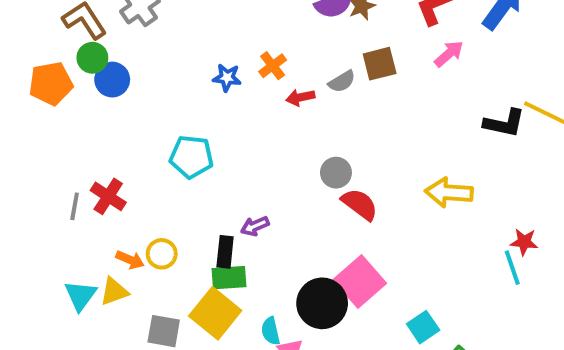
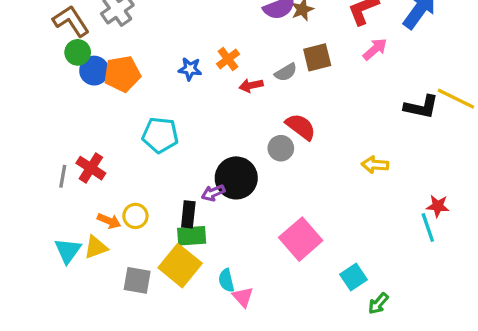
orange pentagon: (51, 84) -> (122, 74), moved
yellow arrow: (449, 192) -> (375, 165), size x0.7
red semicircle: (360, 204) -> (301, 127), moved
black circle: (322, 303) -> (236, 178), moved

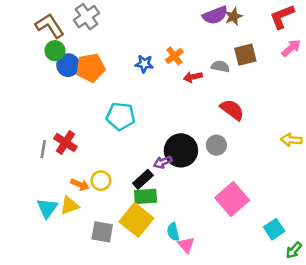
gray semicircle: (286, 72) -> (220, 66), turned -138
gray circle: (281, 148) -> (216, 145), moved
black rectangle: (188, 214) -> (143, 179), turned 42

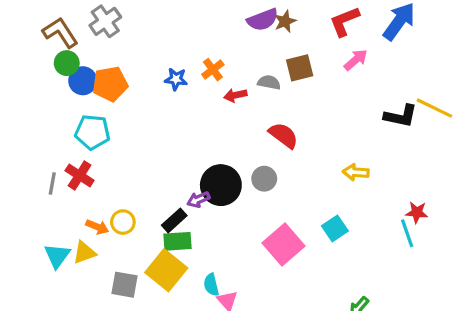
cyan pentagon: (121, 116) -> (92, 132), moved
cyan square: (274, 229) -> (335, 228), moved

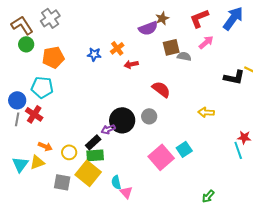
purple semicircle: (263, 20) -> (148, 28), moved
blue circle: (83, 81) -> (17, 100), moved
gray semicircle: (269, 82) -> (184, 56), moved
yellow circle: (123, 222) -> (69, 152), moved
cyan square: (335, 228) -> (184, 149), moved

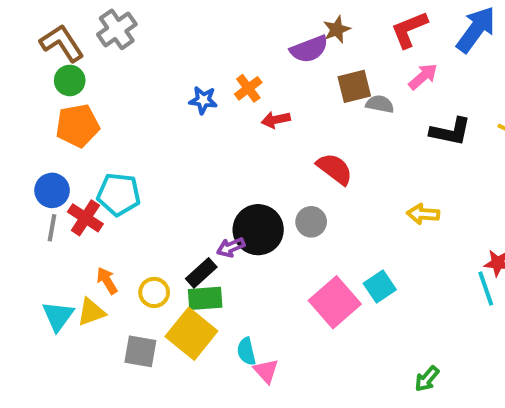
orange pentagon: (53, 57) -> (78, 126), moved
black L-shape: (234, 77) -> (450, 132), moved
cyan pentagon: (42, 87) -> (119, 194), moved
orange arrow: (45, 146) -> (107, 281), turned -144

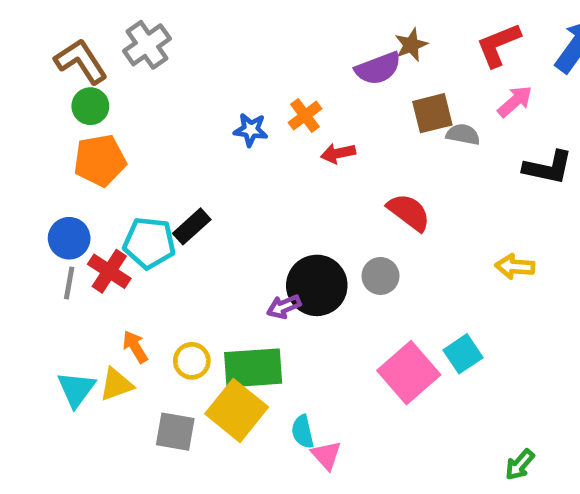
black rectangle: (201, 273) -> (192, 226), moved
green rectangle: (205, 298) -> (253, 368), size x1.4

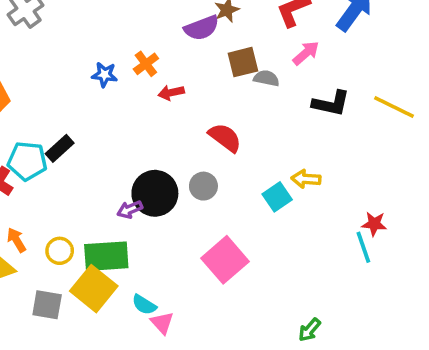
cyan square: (463, 354) -> (277, 197), moved
cyan semicircle: (303, 432) -> (144, 305), turned -45

